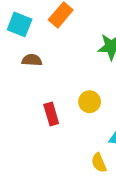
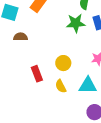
yellow semicircle: (99, 163) -> (61, 86), moved

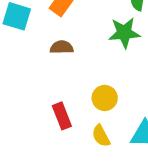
brown semicircle: (20, 37) -> (62, 47), moved

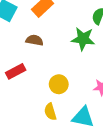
red rectangle: (62, 116) -> (16, 71), moved, turned 72

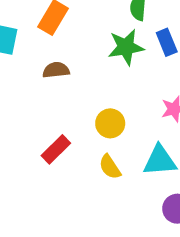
red rectangle: (16, 71) -> (56, 149), moved

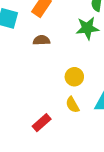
red rectangle: (56, 149) -> (42, 123), moved

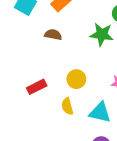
red rectangle: (42, 123) -> (37, 87), moved

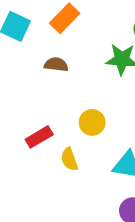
yellow semicircle: (67, 106) -> (69, 159), moved

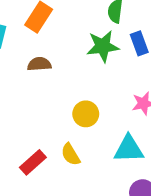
red rectangle: (39, 137) -> (33, 162), moved

